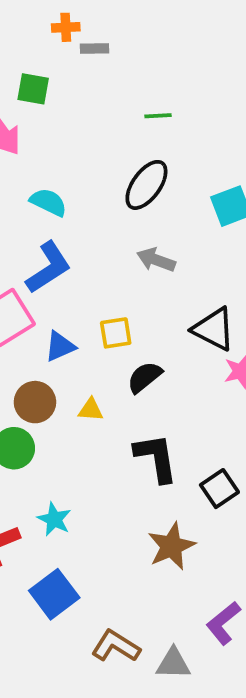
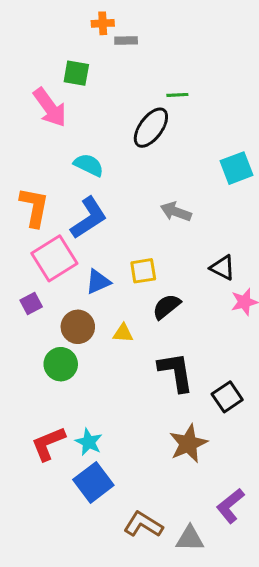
black ellipse: (146, 185) -> (151, 128), moved
black triangle: (214, 329) -> (223, 268), size x0.7
cyan star: (54, 519) -> (89, 442), moved

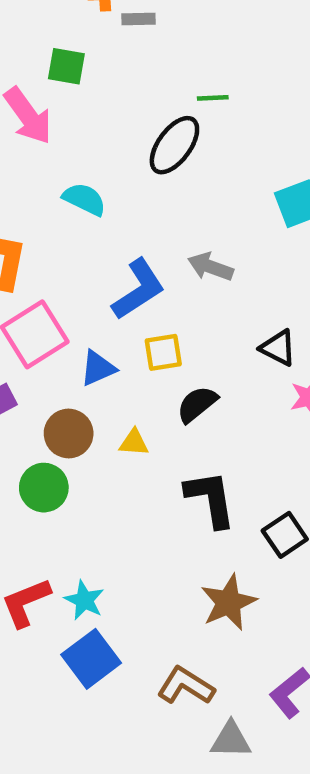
blue L-shape: (89, 218) -> (138, 289), moved
brown L-shape: (143, 524) -> (186, 686), moved

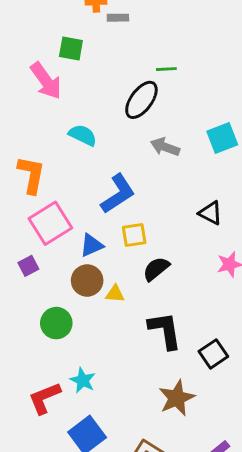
gray arrow: (211, 267) -> (165, 147), moved
black triangle: (278, 348) -> (210, 213), moved
brown circle: (69, 433) -> (87, 281), moved
cyan star: (84, 600) -> (83, 380), moved

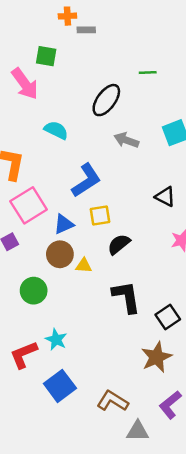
green line: (166, 69) -> (148, 72), moved
brown star: (177, 398) -> (156, 357), moved

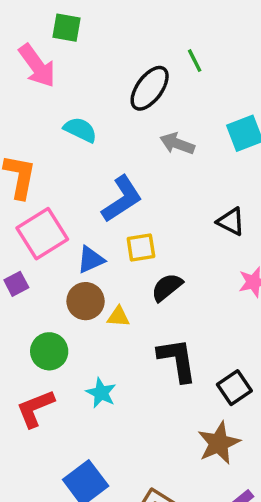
green line: (148, 72) -> (195, 61), moved, turned 66
cyan star: (56, 340) -> (101, 393), moved
red L-shape: (24, 355) -> (35, 408), moved

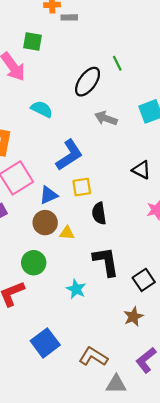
black semicircle: (167, 287) -> (99, 213), turned -60
green circle: (49, 351) -> (34, 263), moved
cyan star: (101, 393) -> (76, 289), moved
brown star: (219, 443) -> (133, 317), size x0.7

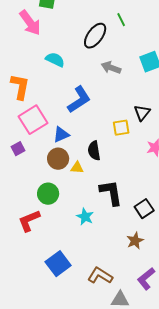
black triangle: (141, 170) -> (142, 113), turned 42
yellow square: (82, 187) -> (121, 128), moved
black semicircle: (99, 213) -> (94, 151), moved

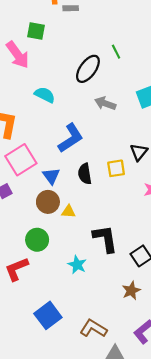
blue triangle: (61, 135) -> (51, 176), turned -42
black semicircle: (94, 151) -> (85, 174), moved

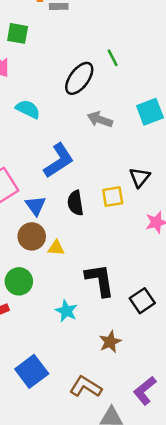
brown star: (131, 291) -> (110, 342), moved

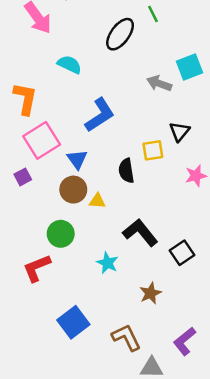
gray arrow: (100, 119) -> (159, 83), moved
black semicircle: (75, 203) -> (126, 171), moved
black L-shape: (100, 280) -> (140, 233), turned -30
brown L-shape: (86, 387) -> (126, 337), turned 32

